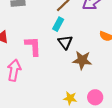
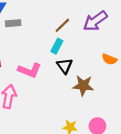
pink L-shape: (33, 46) -> (30, 70), turned 115

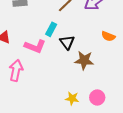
cyan rectangle: (57, 46) -> (51, 29), moved

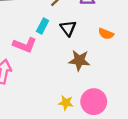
black triangle: (67, 42) -> (68, 28), moved
pink circle: (97, 97) -> (94, 102), size x1.5

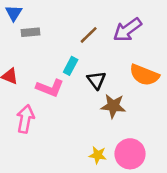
black triangle: (68, 28) -> (96, 80), moved
orange semicircle: (106, 34) -> (144, 75), size x1.6

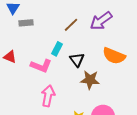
pink arrow: (25, 119) -> (48, 96), moved

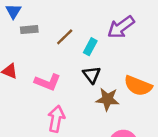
brown line: (71, 25) -> (65, 37), moved
cyan rectangle: (57, 49) -> (90, 47), moved
orange semicircle: (114, 56) -> (138, 86), moved

